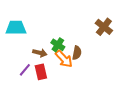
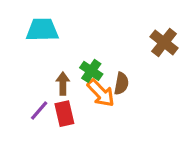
cyan trapezoid: (16, 28) -> (42, 30), moved
brown arrow: (40, 53) -> (63, 84), turned -104

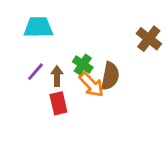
brown semicircle: (121, 84) -> (110, 76), size x1.4
purple line: (39, 110) -> (35, 72), moved

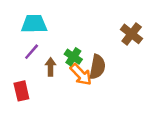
purple line: (35, 72) -> (32, 52), moved
red rectangle: (58, 103) -> (21, 91), moved

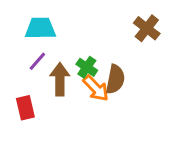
brown cross: (132, 34) -> (147, 28), moved
brown arrow: (51, 67) -> (60, 79), size x1.5

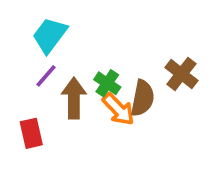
cyan trapezoid: (40, 28) -> (50, 35), turned -52
brown cross: (147, 28) -> (181, 74), moved

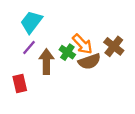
brown semicircle: (142, 98) -> (89, 61), turned 60
orange arrow: (118, 109) -> (82, 44), moved

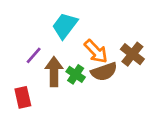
cyan trapezoid: (31, 22) -> (65, 26), moved
green cross: (67, 52) -> (76, 74), moved

